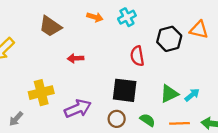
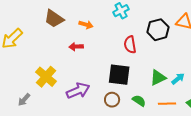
orange arrow: (95, 17) -> (86, 25), moved
yellow cross: (41, 93) -> (46, 77), turned -35

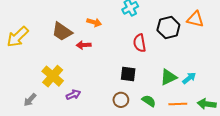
brown trapezoid: (54, 19) -> (62, 32), moved
black square: (119, 75) -> (128, 74), size x0.7
purple arrow: (78, 91) -> (73, 95), moved, size x0.6

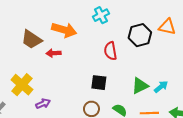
orange arrow: (94, 22) -> (64, 30), size x1.6

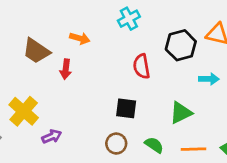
orange arrow: (64, 30) -> (80, 38), size x0.6
red arrow: (54, 53) -> (66, 69), turned -80
cyan arrow: (161, 87) -> (209, 79), moved, turned 40

